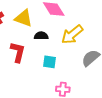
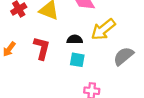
black semicircle: (41, 36) -> (75, 39), moved

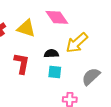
gray semicircle: (123, 56) -> (91, 76), moved

